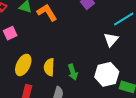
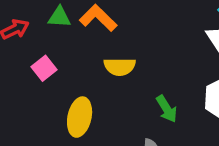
yellow semicircle: (49, 67) -> (120, 67), moved, turned -78

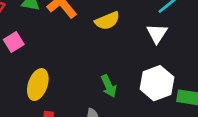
yellow semicircle: (120, 67) -> (107, 21), moved, turned -30

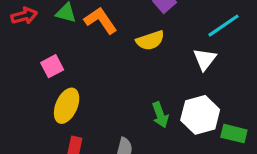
pink square: (14, 42) -> (52, 66), moved
green arrow: (109, 86) -> (160, 115), moved

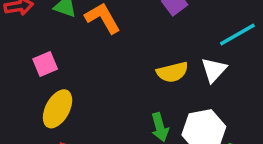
yellow semicircle: (150, 40) -> (172, 72), moved

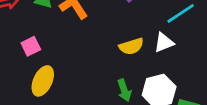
white triangle: (214, 70) -> (164, 43), turned 30

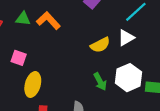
pink square: (31, 46) -> (19, 58), turned -35

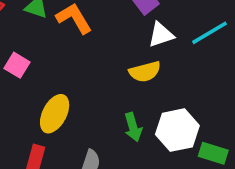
white triangle: (126, 38) -> (161, 35), moved
yellow ellipse: (33, 85) -> (55, 114), moved

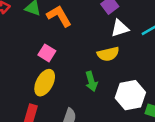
pink square: (17, 65) -> (47, 53), moved
green arrow: (133, 127) -> (91, 81), moved

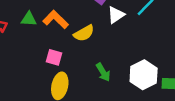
yellow semicircle: (108, 54) -> (84, 33), moved

